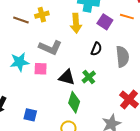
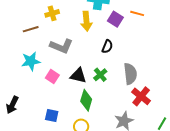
brown line: (21, 20) -> (31, 29), moved, turned -35
gray semicircle: (122, 57) -> (130, 74), moved
pink square: (41, 69) -> (52, 76), moved, turned 32
blue square: (30, 115) -> (52, 115), moved

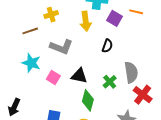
cyan star: (31, 61) -> (31, 63), turned 30
green cross: (100, 75) -> (110, 82), moved

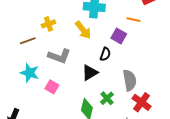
purple square: (115, 18) -> (119, 36), moved
yellow arrow: (86, 21) -> (83, 30), turned -30
black triangle: (79, 76) -> (90, 73), moved, turned -42
green cross: (110, 82) -> (107, 98), moved

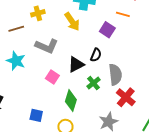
black semicircle: (105, 54) -> (96, 55), moved
pink square: (52, 87) -> (52, 77), moved
green cross: (107, 98) -> (94, 83), moved

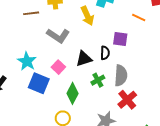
purple square: (107, 30) -> (120, 39), moved, turned -35
black semicircle: (96, 55) -> (105, 53), turned -32
cyan star: (16, 61) -> (27, 61), moved
blue square: (36, 115) -> (39, 83), moved, size x1.5

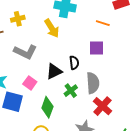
purple square: (120, 39) -> (96, 48), moved

